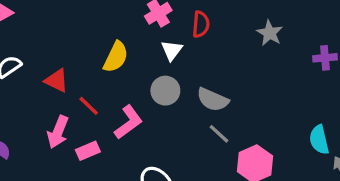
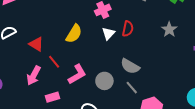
red semicircle: (201, 24) -> (128, 29), moved
gray circle: (165, 91) -> (104, 81), moved
pink rectangle: (88, 151) -> (52, 97), moved

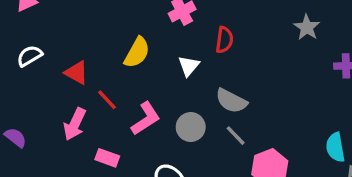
gray star: (169, 29) -> (307, 27), moved
white triangle: (108, 33) -> (189, 66), moved
pink rectangle: (52, 97) -> (107, 158), turned 40

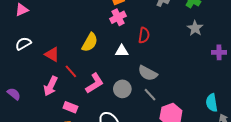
white triangle: (189, 66) -> (122, 51), turned 48

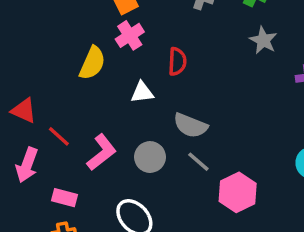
yellow semicircle: (90, 42) -> (92, 63), moved

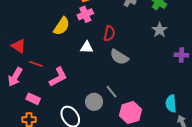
gray semicircle: (190, 125) -> (119, 57), moved
red line: (59, 136) -> (36, 64), turned -32
gray circle: (150, 157) -> (94, 102), moved

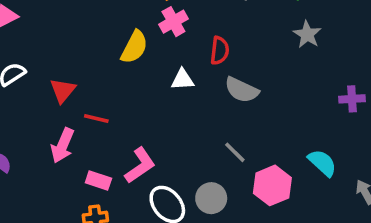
red triangle: (19, 46) -> (63, 91), turned 42
purple cross: (181, 55) -> (352, 99), moved
pink L-shape: (58, 77) -> (140, 165), moved
gray circle: (94, 102) -> (211, 198), moved
cyan semicircle: (171, 104) -> (322, 163), moved, turned 144

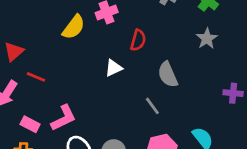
white triangle: (182, 79) -> (114, 68), moved, turned -30
gray semicircle: (242, 90) -> (168, 75), moved, turned 32
gray line: (235, 152) -> (152, 106), moved

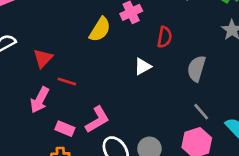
gray semicircle: (168, 75) -> (196, 69), turned 45
gray line: (152, 106) -> (201, 112), moved

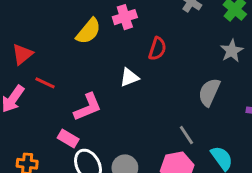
gray semicircle: (196, 69) -> (209, 92), moved
pink L-shape: (97, 120) -> (88, 107), moved
pink rectangle: (65, 129) -> (68, 138), moved

